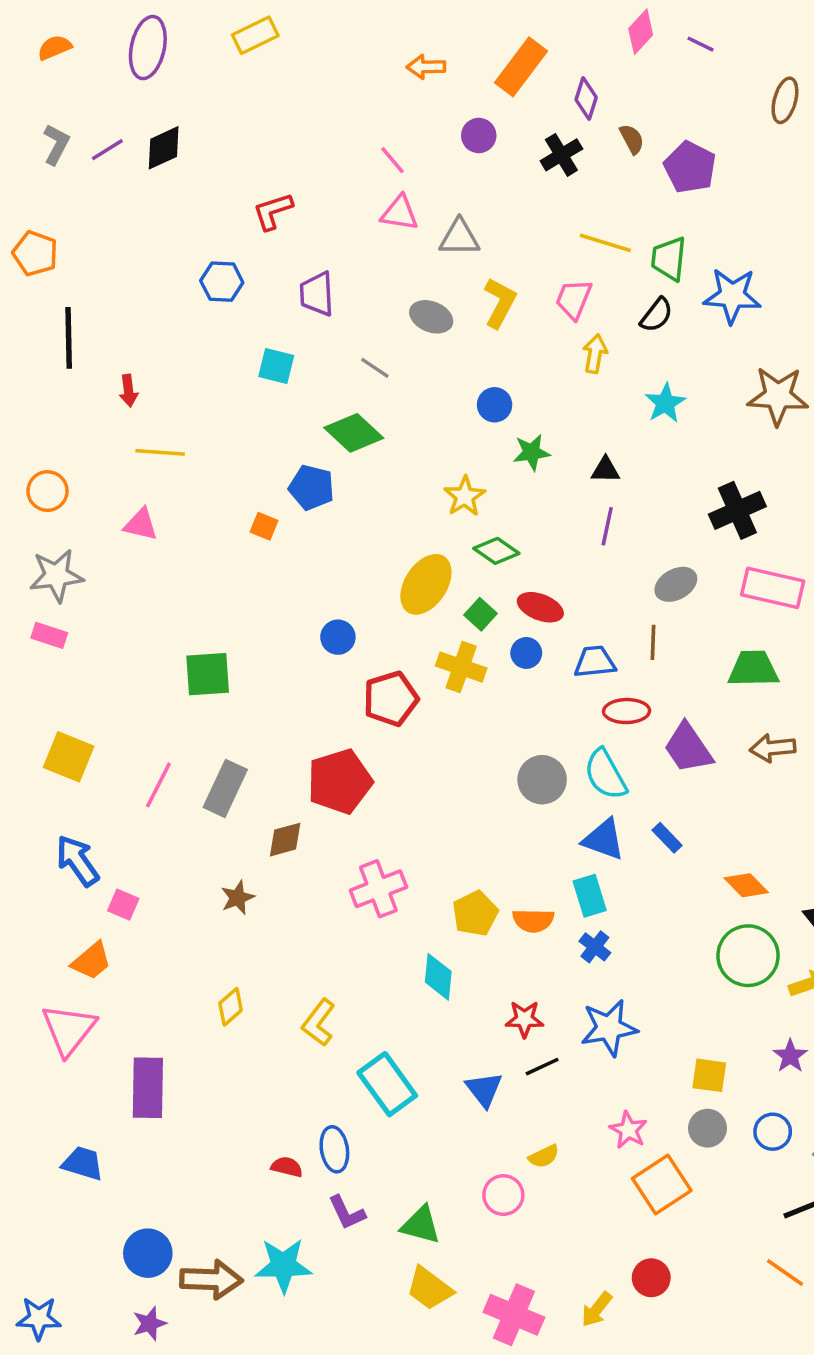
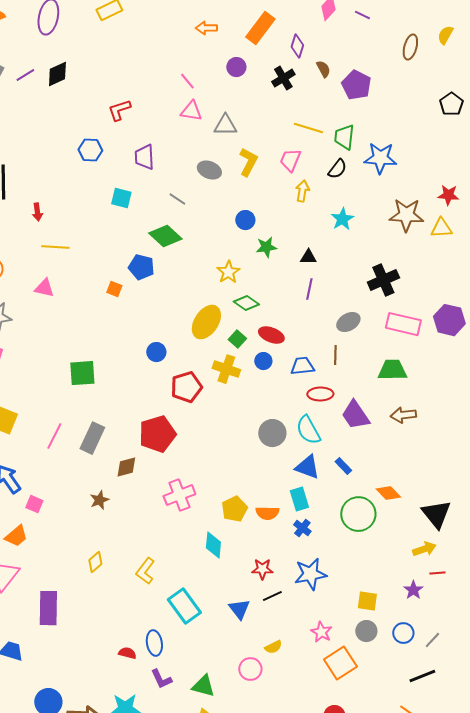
green circle: (748, 956) -> (358, 514), moved

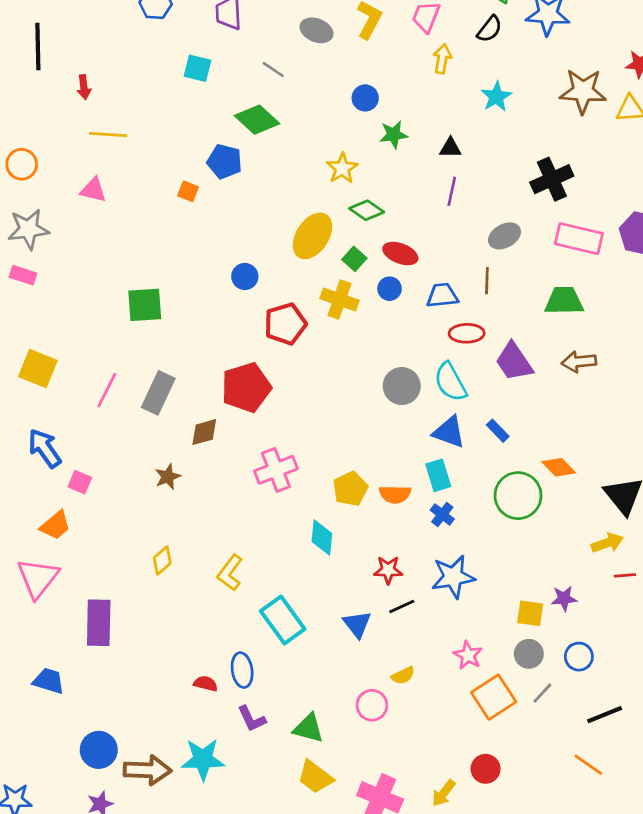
purple star: (413, 590) -> (564, 598), moved, turned 30
gray line: (432, 640) -> (542, 693), moved

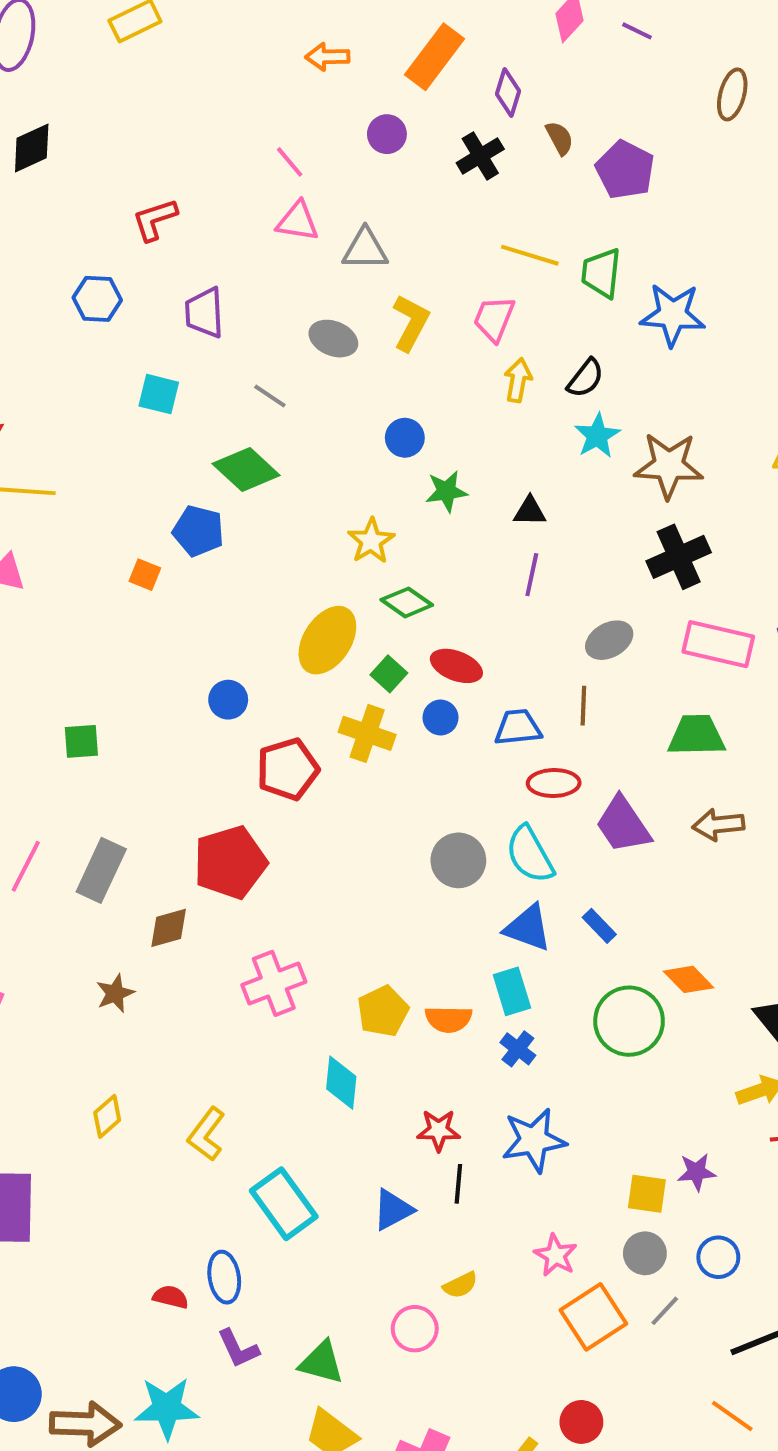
black semicircle: (490, 29) -> (585, 378), moved
brown star: (583, 91) -> (669, 466), moved
green square: (145, 305) -> (81, 741), size x0.7
black line: (402, 607) -> (458, 1184), turned -60
blue triangle: (357, 624) -> (393, 1210), turned 40

